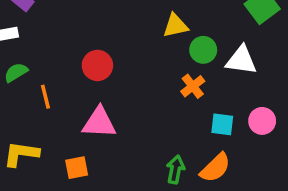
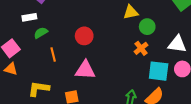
white triangle: (241, 60) -> (177, 44), moved
green semicircle: (16, 72) -> (41, 33), moved
cyan square: (222, 124) -> (159, 71), size x1.5

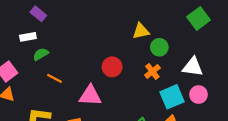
red circle: (84, 36) -> (112, 67), moved
orange line: (53, 55) -> (54, 78), turned -48
cyan square: (159, 71) -> (172, 97), turned -30

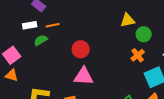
red circle: (112, 67) -> (81, 49), moved
orange line: (54, 78) -> (53, 25), moved, turned -40

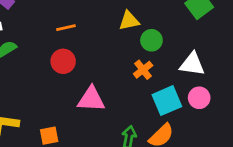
orange line: (53, 25) -> (66, 28), moved
pink triangle: (84, 76) -> (91, 99), moved

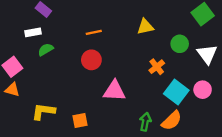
green circle: (151, 40) -> (180, 44), moved
white triangle: (192, 64) -> (207, 54), moved, turned 45
cyan square: (167, 101) -> (176, 92), turned -30

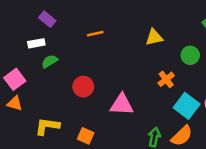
orange line: (94, 32) -> (95, 34), moved
red circle: (91, 60) -> (83, 87), moved
orange square: (80, 121) -> (86, 136), turned 35

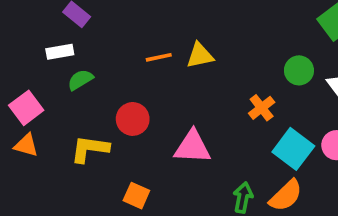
orange line: (95, 34) -> (159, 57), moved
yellow triangle: (154, 37) -> (200, 55), moved
yellow L-shape: (47, 126) -> (90, 149), moved

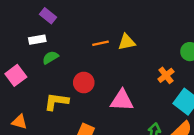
orange triangle: (26, 145) -> (19, 122), moved

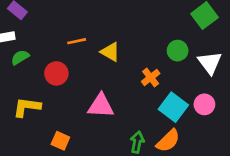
yellow triangle: (127, 42) -> (110, 52), moved, turned 42
red circle: (84, 83) -> (56, 73), moved

